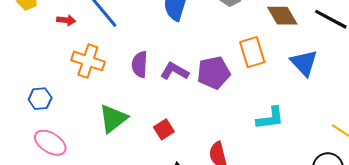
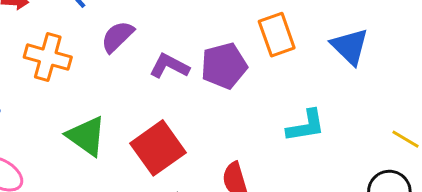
purple semicircle: (140, 64) -> (117, 37), moved, turned 45
green triangle: (113, 119) -> (86, 136), turned -44
red square: (164, 129) -> (158, 148), size x1.8

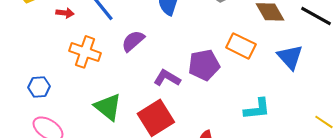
orange rectangle: (277, 35) -> (241, 46), turned -48
purple L-shape: (169, 66) -> (167, 78), moved

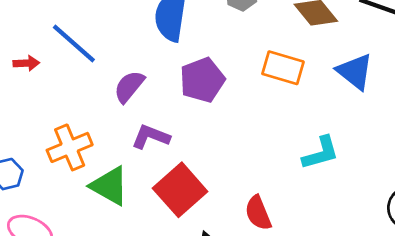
orange cross: (85, 52) -> (70, 147), moved, turned -32
purple pentagon: (204, 65) -> (202, 80), moved
purple L-shape: (167, 78) -> (151, 137), moved

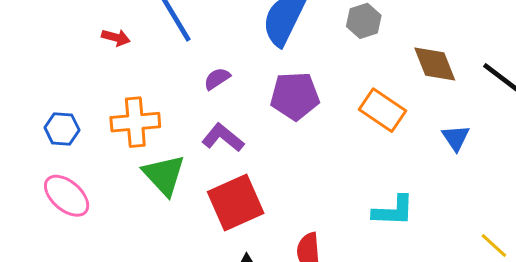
red arrow: (26, 63) -> (116, 37), moved
blue triangle: (355, 72) -> (456, 138), size x0.7
purple semicircle: (129, 87) -> (217, 79), size x0.7

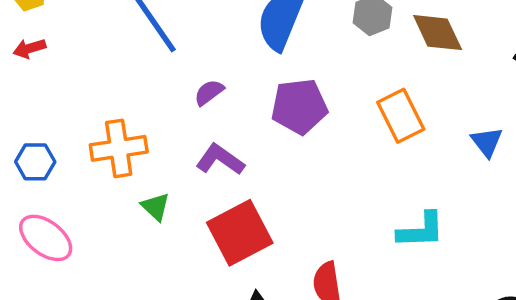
red arrow: (116, 37) -> (29, 48), moved, turned 152
brown diamond: (435, 64) -> (438, 33), moved
orange rectangle: (383, 110) -> (401, 116), turned 33
green triangle: (164, 175) -> (156, 207), size x0.6

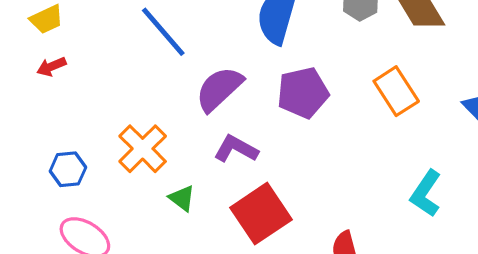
purple semicircle: (209, 92) -> (219, 89), size x1.8
orange cross: (119, 148) -> (143, 149), turned -30
cyan L-shape: (421, 230) -> (426, 193), turned 132

